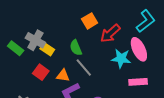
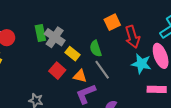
red arrow: (110, 33) -> (132, 37), turned -70
green rectangle: (16, 48) -> (40, 33), moved, turned 35
yellow rectangle: (47, 49) -> (72, 54), moved

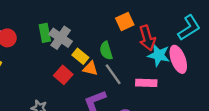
cyan star: (141, 64) -> (159, 55), moved
orange triangle: (80, 76) -> (90, 68), moved
pink rectangle: (157, 89) -> (146, 83), moved

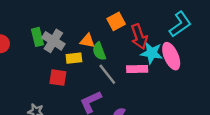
yellow rectangle: (80, 56) -> (74, 58), turned -42
orange triangle: (90, 68) -> (87, 41), moved
red square: (63, 75) -> (58, 78), turned -30
pink rectangle: (146, 83) -> (137, 69), moved

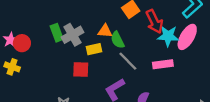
gray cross: (53, 41) -> (72, 35), turned 35
pink ellipse: (171, 56) -> (187, 37), turned 60
pink rectangle: (137, 69) -> (163, 64), moved

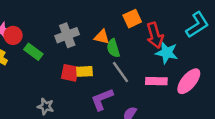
green rectangle: (57, 33) -> (33, 52), moved, turned -42
pink ellipse: (187, 37) -> (189, 81), moved
yellow rectangle: (94, 49) -> (85, 71), moved

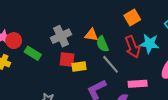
orange square: (132, 19) -> (132, 17), moved
red arrow: (155, 35) -> (133, 47), moved
red square: (70, 73) -> (67, 60), moved
pink rectangle: (156, 81) -> (138, 84), moved

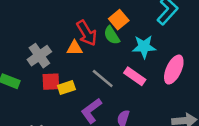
green semicircle: (102, 44) -> (112, 35), moved
red arrow: (133, 47) -> (87, 33), moved
pink rectangle: (138, 84) -> (135, 76), moved, turned 48

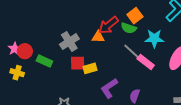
red arrow: (87, 33) -> (108, 25), turned 80
green semicircle: (112, 35) -> (129, 28), turned -42
gray line: (103, 79) -> (132, 52), moved

